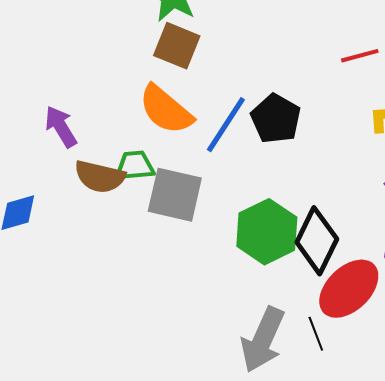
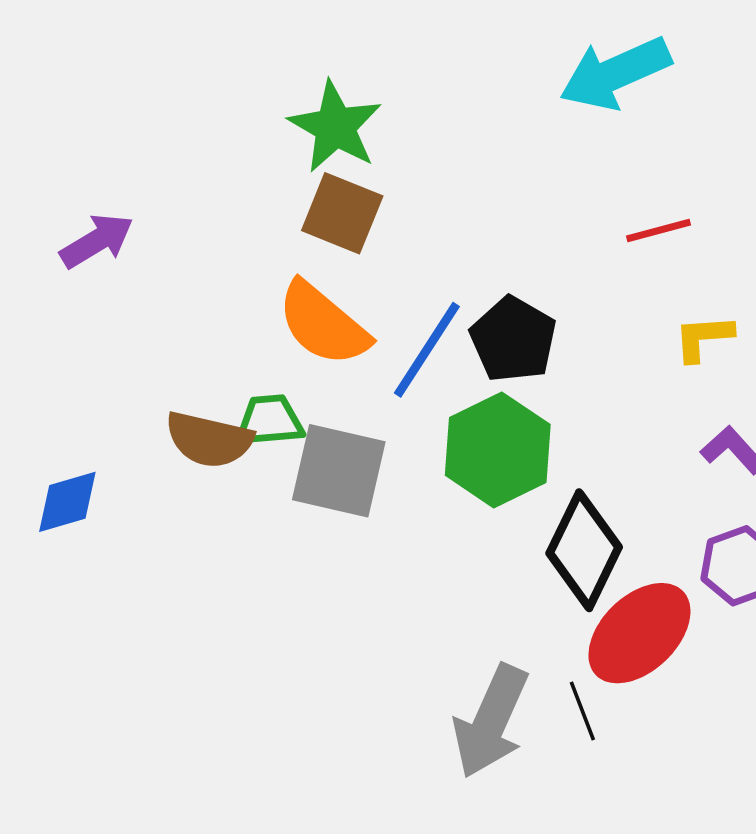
purple arrow: (61, 127) -> (97, 241), moved, turned 90
green hexagon: (267, 232) -> (498, 450), moved

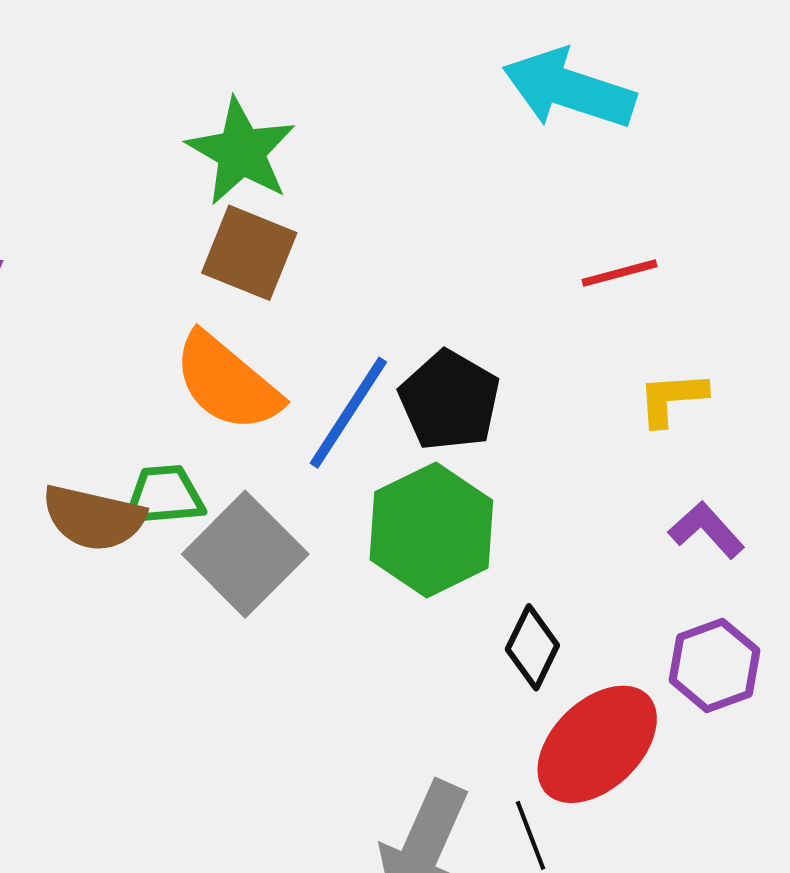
cyan arrow: (615, 73) -> (569, 89), turned 42
gray square: (339, 471) -> (245, 554), turned 32
black diamond: (584, 550) -> (532, 647), size x0.6

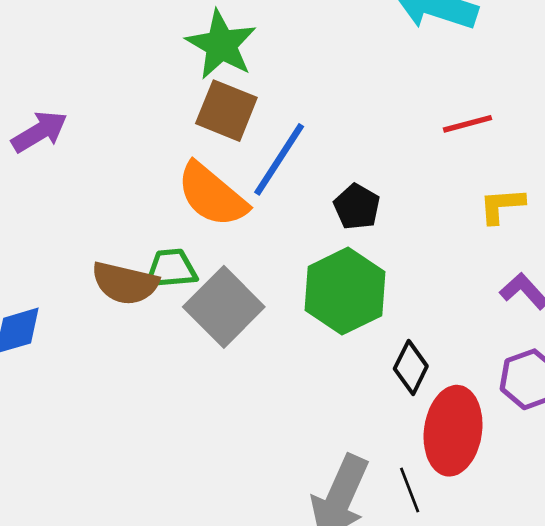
black pentagon: (450, 400) -> (357, 207), size x0.7
blue line: (348, 413) -> (279, 159), moved
red ellipse: (597, 744) -> (453, 431), turned -38

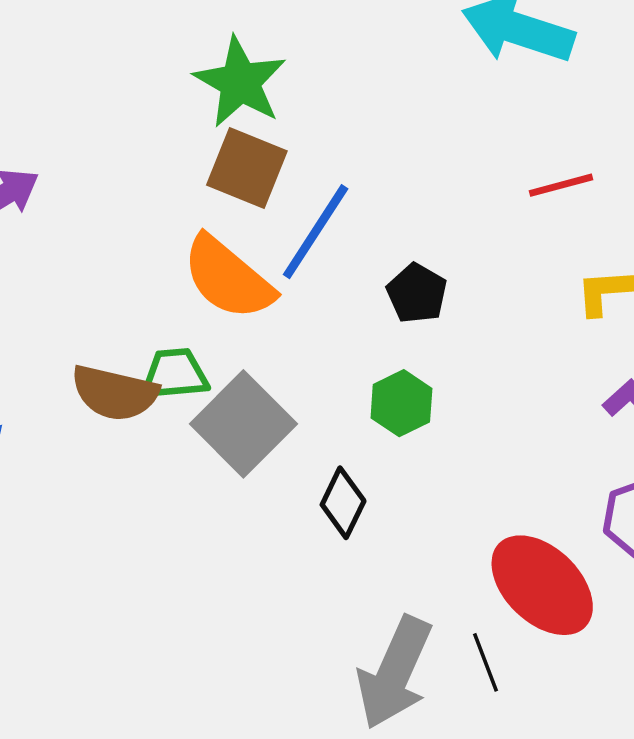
green hexagon: (345, 291) -> (401, 403), size x0.6
black diamond: (411, 367) -> (343, 503), moved
red ellipse: (453, 431) -> (542, 585), turned -54

